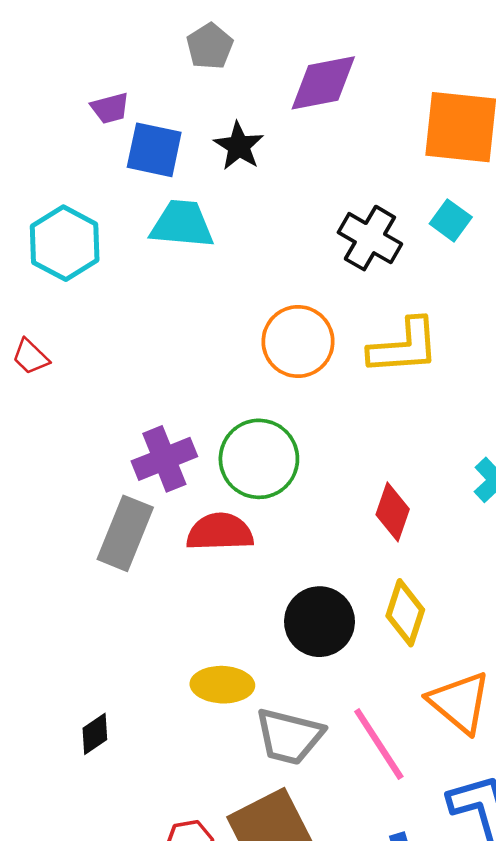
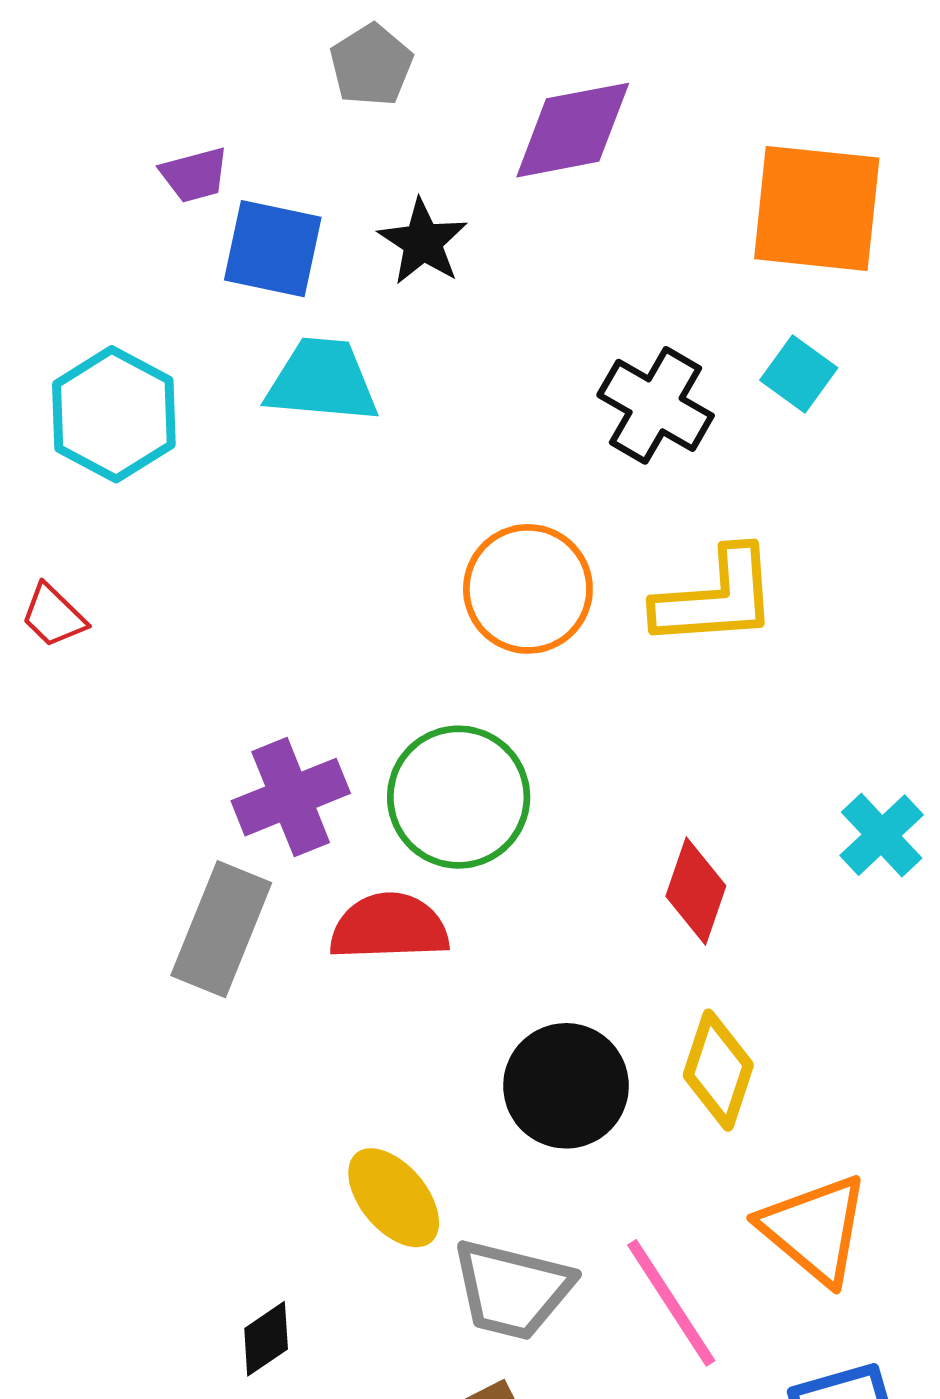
yellow ellipse: (222, 685) -> (394, 1198), turned 48
black diamond: (95, 734) -> (266, 1339), moved

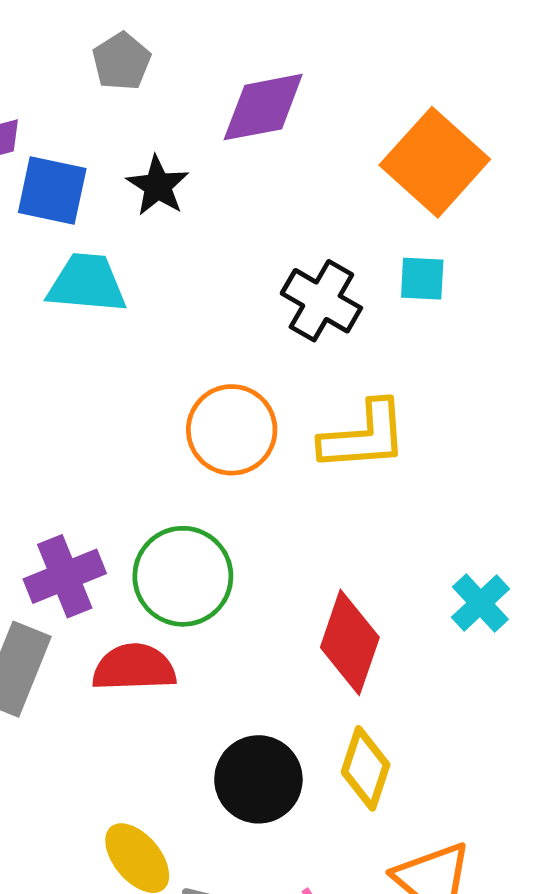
orange square: (817, 208) -> (435, 162), turned 36
cyan square: (799, 374) -> (422, 279), turned -33
red diamond: (696, 891) -> (350, 642), size x1.4

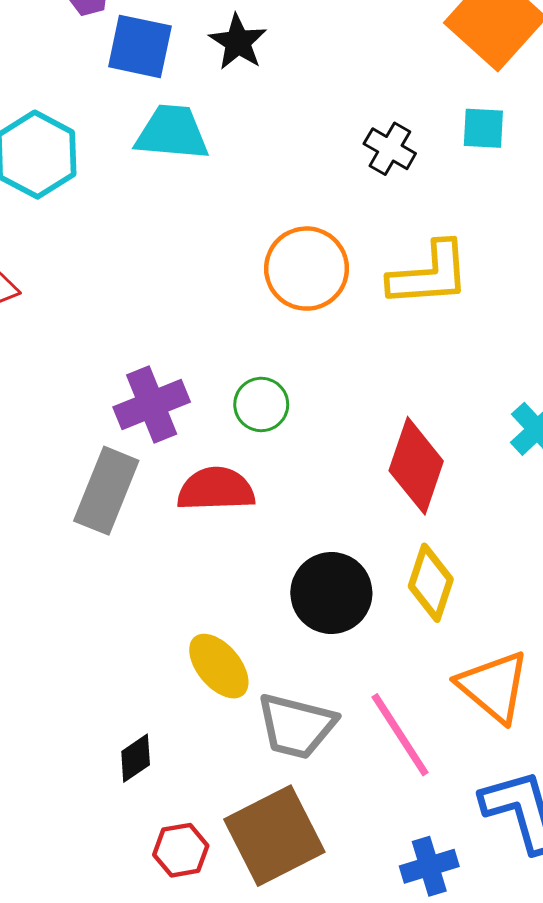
black cross: (321, 301) -> (390, 149), size x0.7
green circle: (183, 576) -> (261, 404), size x0.6

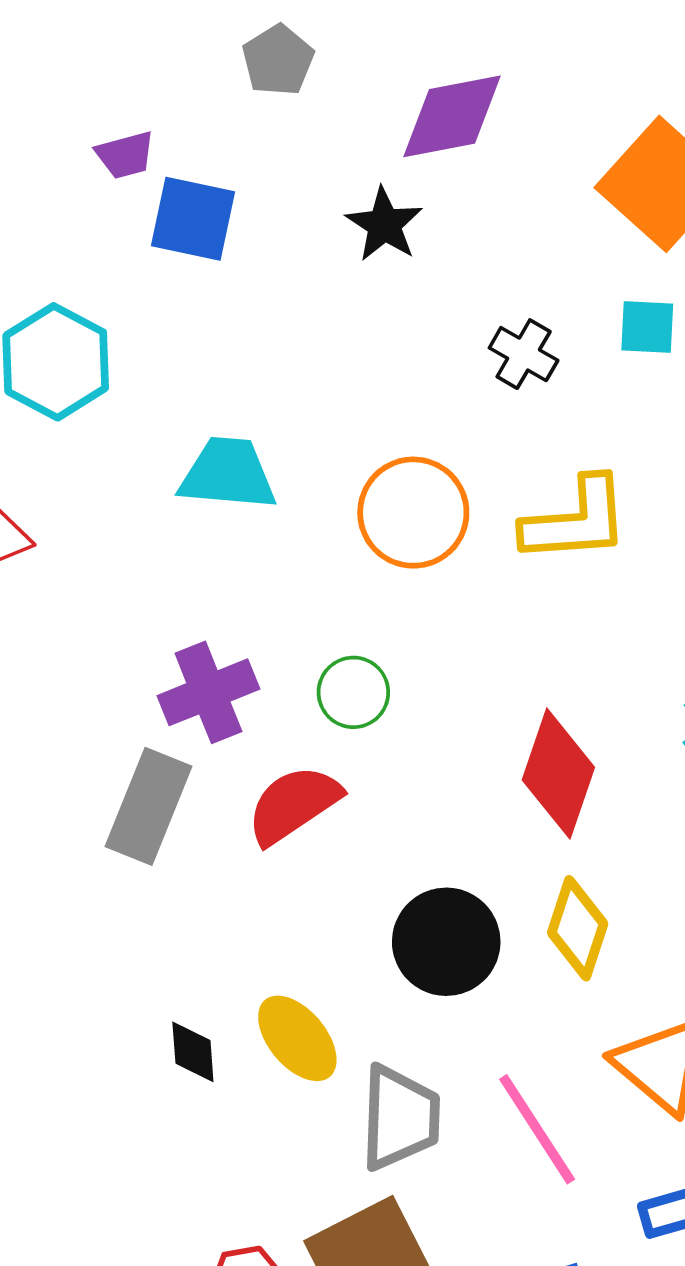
black star: (238, 42) -> (384, 225), moved
cyan trapezoid: (172, 133) -> (228, 474), moved
red semicircle: (216, 489) -> (293, 804), turned -32
gray trapezoid: (296, 726) -> (400, 1118), turned -102
black diamond: (136, 758) -> (193, 1052), moved, turned -60

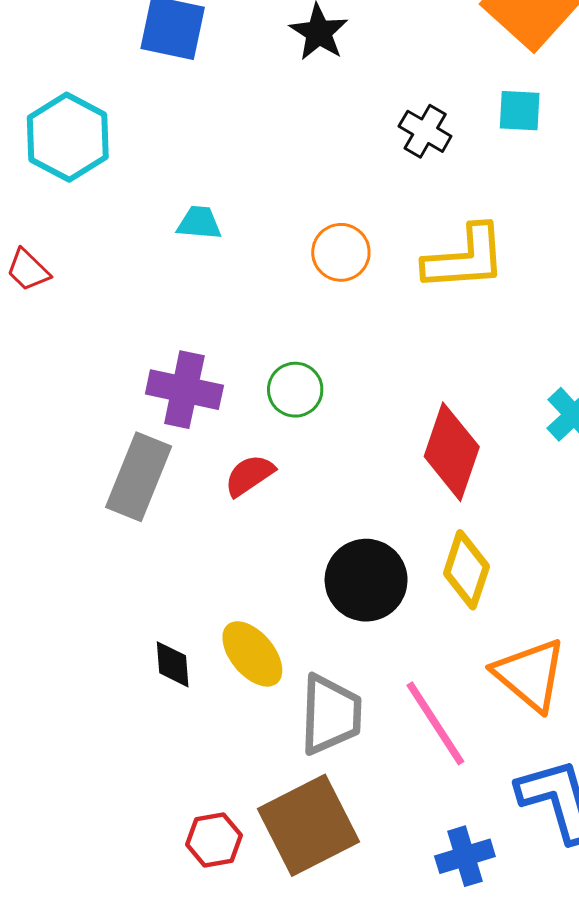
cyan trapezoid: (228, 474) -> (199, 223), size x0.6
orange circle: (413, 513) -> (341, 252), size x0.7
purple cross: (208, 692) -> (184, 390), turned 34
red semicircle: (293, 804) -> (249, 475), size x0.7

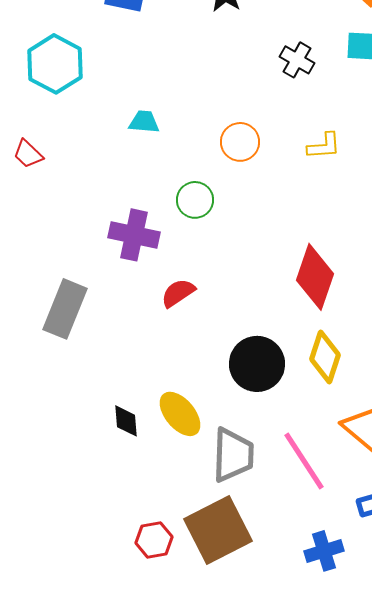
yellow L-shape: (465, 258) -> (324, 146), size x0.6
green circle: (295, 390) -> (195, 200), moved
gray rectangle: (139, 477) -> (65, 309), moved

